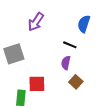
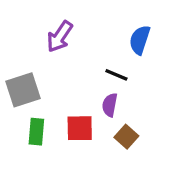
red square: (37, 84) -> (80, 128), moved
green rectangle: (21, 98) -> (36, 132), moved

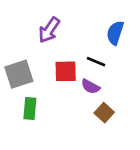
purple semicircle: (110, 105) -> (90, 86), turned -72
red square: (80, 128) -> (66, 71), moved

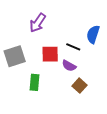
blue semicircle: (115, 33) -> (93, 34), moved
green rectangle: (30, 108) -> (34, 82), moved

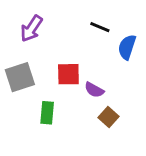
purple arrow: (38, 23) -> (31, 29), moved
black line: (73, 47) -> (100, 27), moved

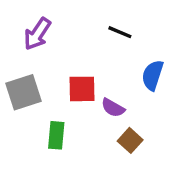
blue semicircle: (127, 47) -> (153, 75), moved

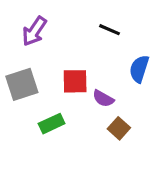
green rectangle: (56, 135) -> (52, 124), turned 60

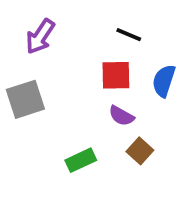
red square: (75, 81) -> (116, 75), moved
green rectangle: (52, 124) -> (81, 160), moved

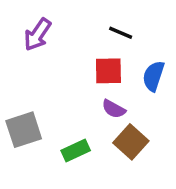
gray square: (25, 99) -> (24, 130), moved
brown square: (140, 151) -> (131, 142), size x1.4

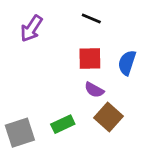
black line: (121, 33) -> (91, 19), moved
gray square: (24, 130) -> (20, 133), moved

